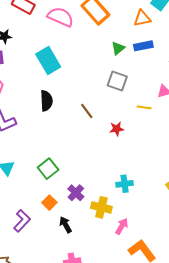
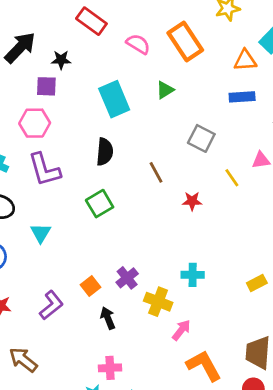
pink semicircle: (60, 17) -> (138, 44), size x0.7
green triangle: (118, 48) -> (165, 90), moved
yellow line: (144, 107) -> (232, 178), turned 40
green square: (48, 169) -> (100, 204), moved

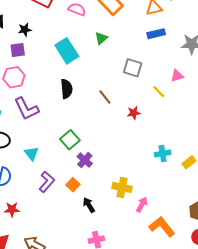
green square: (100, 204) -> (70, 140), moved
cyan cross: (193, 275) -> (163, 154), moved
purple cross: (127, 278) -> (85, 160), moved
purple L-shape: (51, 305) -> (47, 182), moved

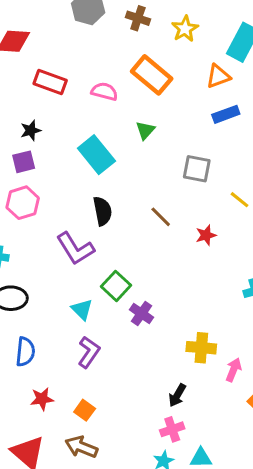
purple L-shape: (26, 109) -> (75, 249), moved
cyan triangle: (31, 153) -> (82, 309), moved
orange square: (73, 185) -> (85, 410), moved
black arrow: (89, 205) -> (177, 395), moved, turned -112

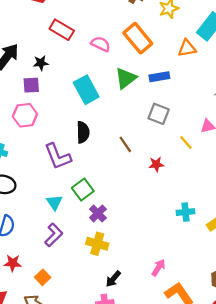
blue rectangle: (226, 114) -> (159, 77), moved
green triangle: (145, 130) -> (126, 78), size x1.5
yellow cross: (201, 348) -> (97, 244), moved

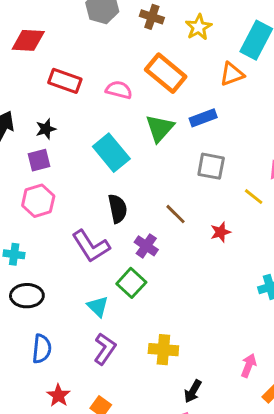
purple cross: (98, 213) -> (146, 246), moved
red star: (13, 263) -> (58, 396), turned -30

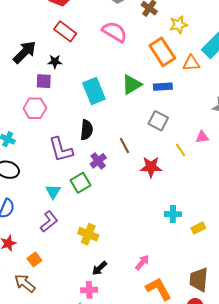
orange rectangle: (166, 73) -> (162, 52), moved
red rectangle: (65, 81) -> (65, 31), moved
pink semicircle: (119, 90) -> (115, 32), moved, size x1.4
red star: (220, 232) -> (151, 167), size x1.5

